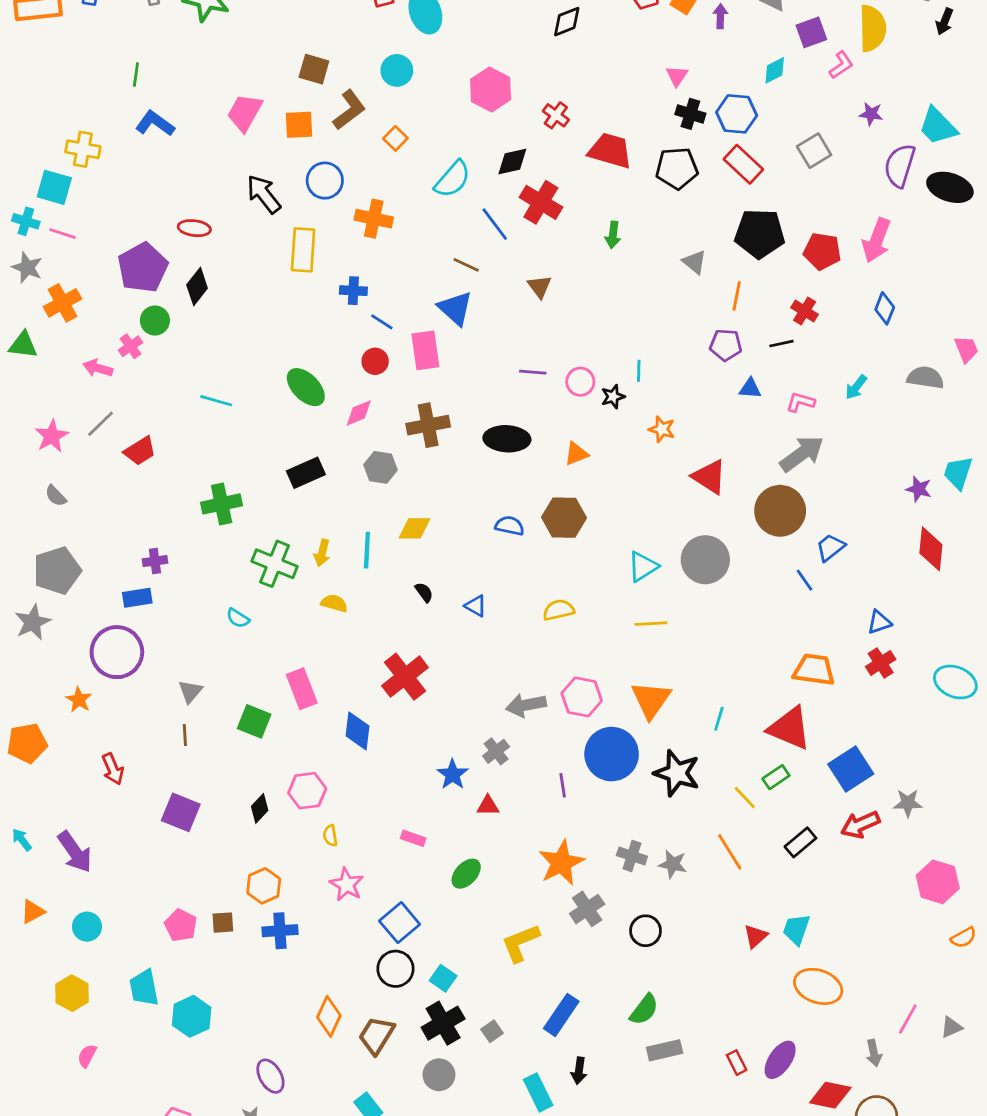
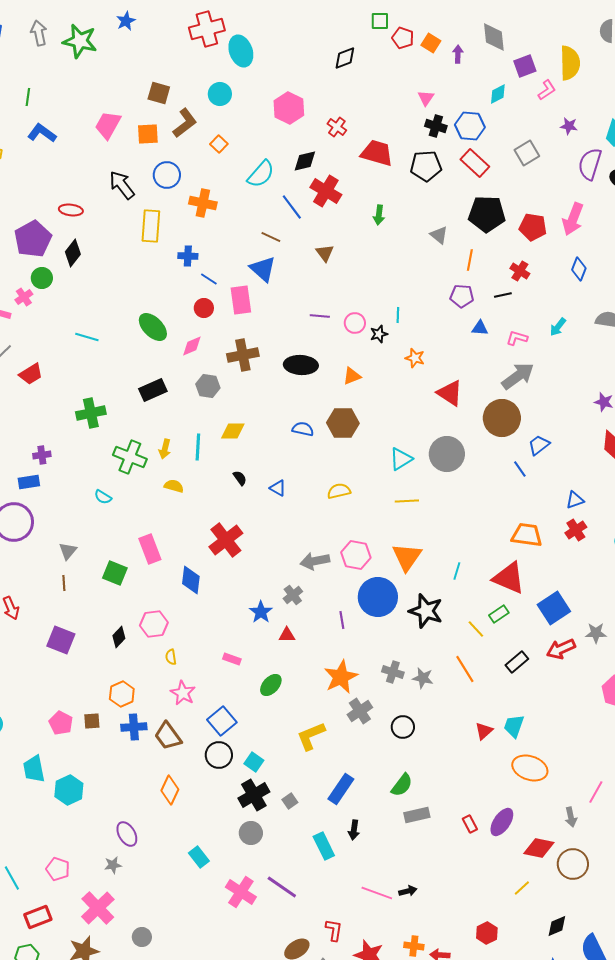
brown trapezoid: (376, 1035) -> (168, 736), moved, turned -68

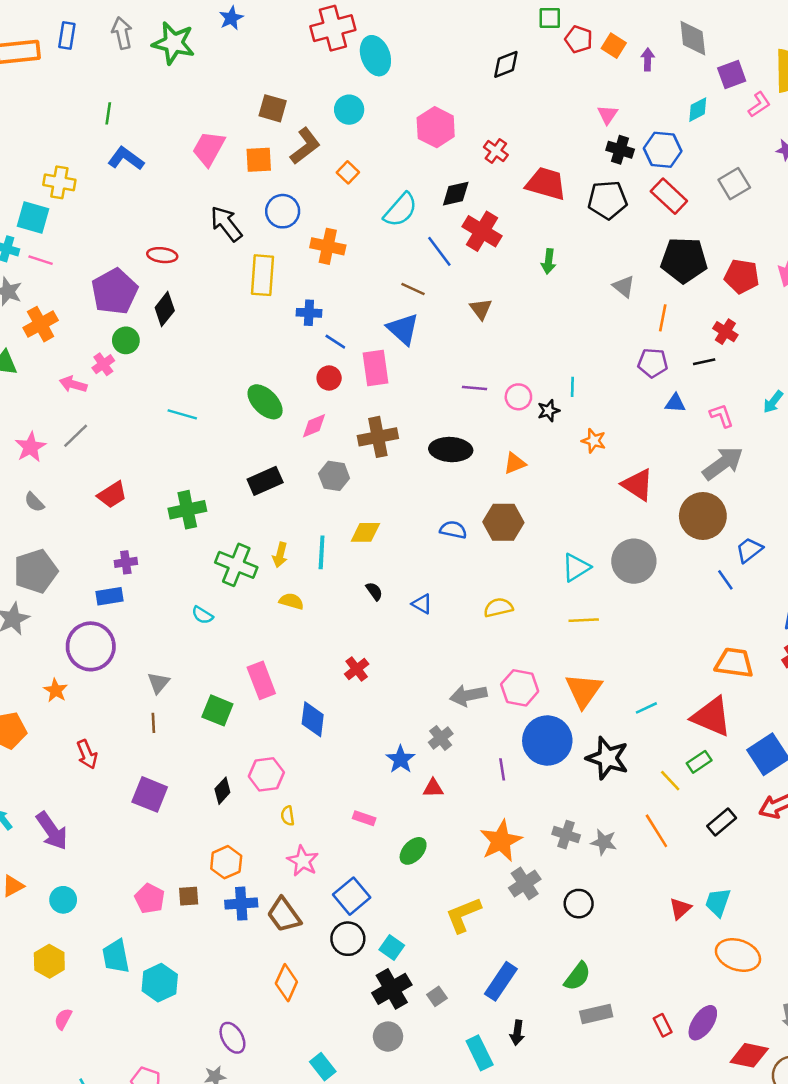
pink L-shape: (517, 338) -> (722, 416), turned 55
red trapezoid: (31, 374) -> (112, 495), moved
red cross: (226, 540) -> (357, 669), size x0.6
cyan line: (457, 571) -> (646, 708), turned 48

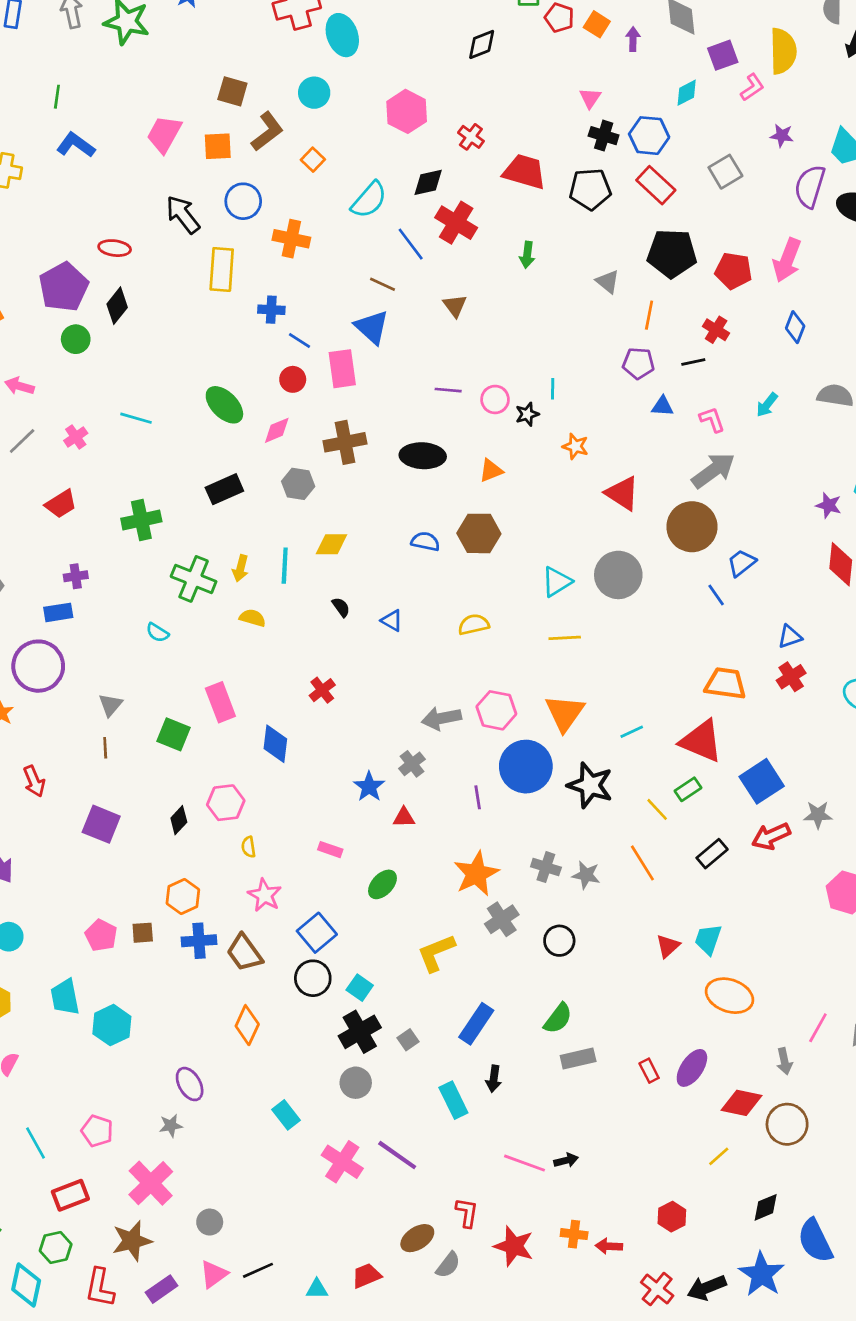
pink cross: (103, 364) -> (76, 437), moved

